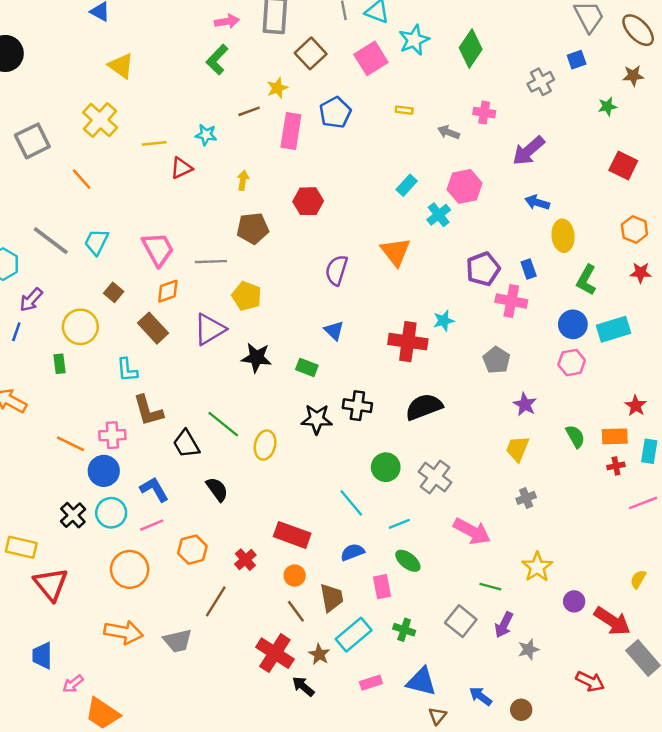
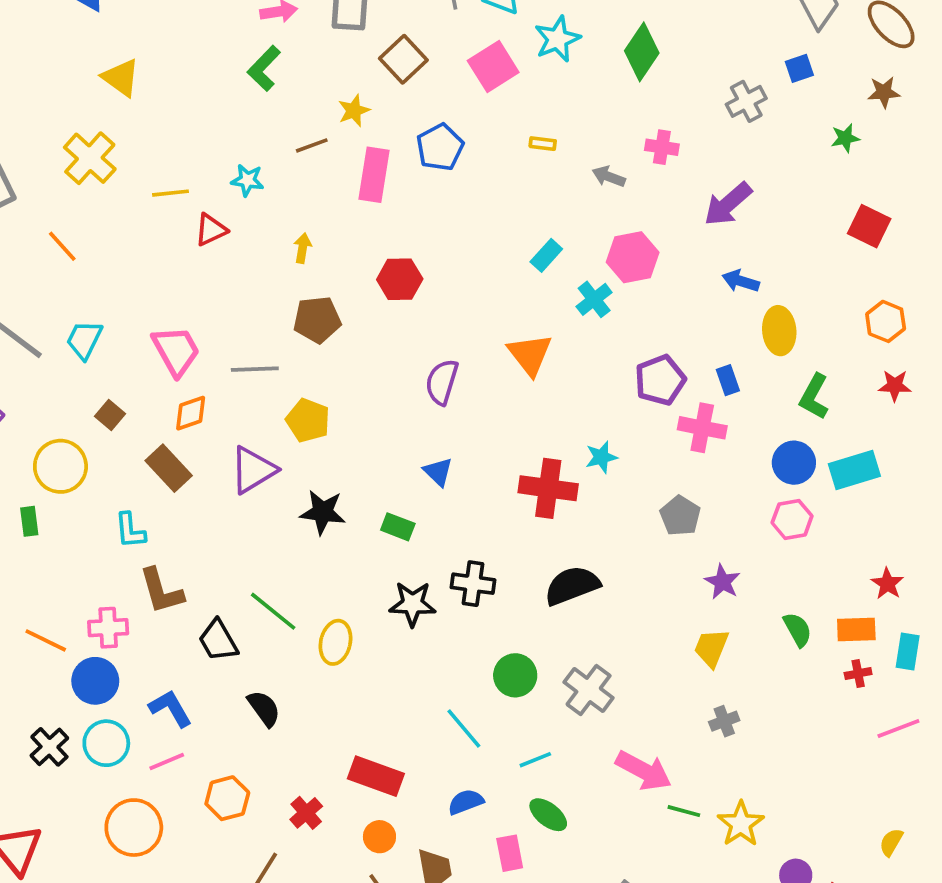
green line: (490, 587) -> (684, 811), moved

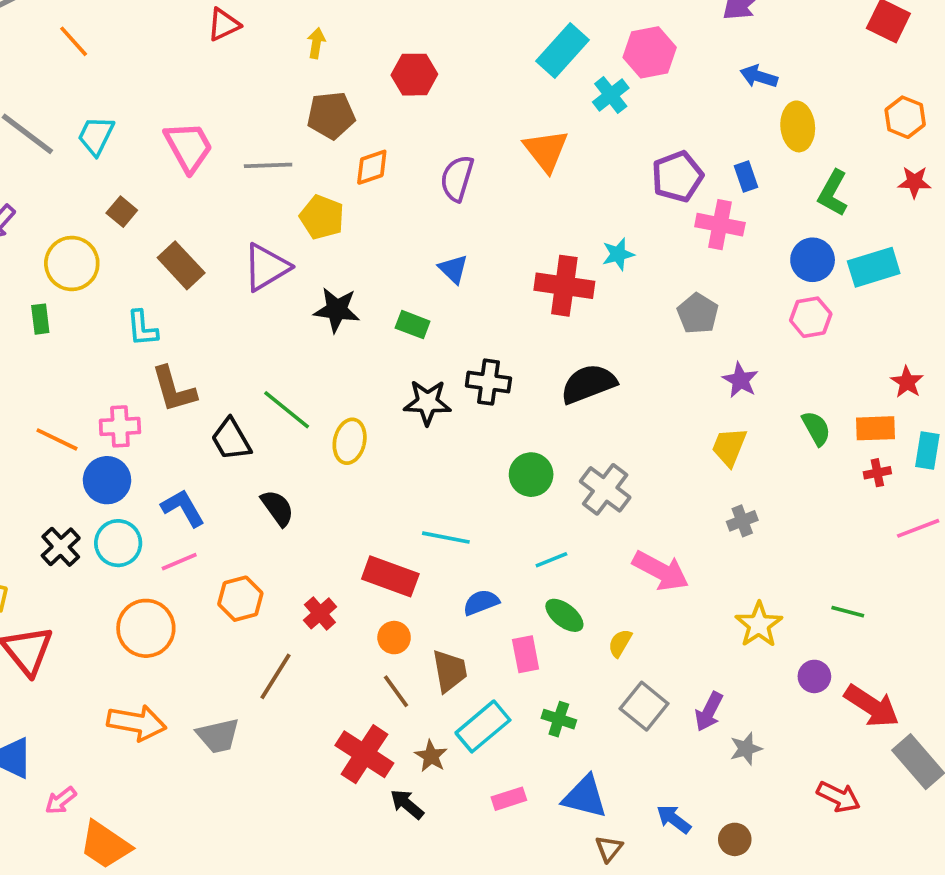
cyan rectangle: (546, 255) -> (563, 51), size x1.6
orange diamond: (191, 413) -> (372, 167), moved
cyan line: (464, 729) -> (446, 538), moved, turned -39
green line: (684, 811) -> (848, 612), moved
yellow semicircle: (891, 842) -> (620, 643), moved

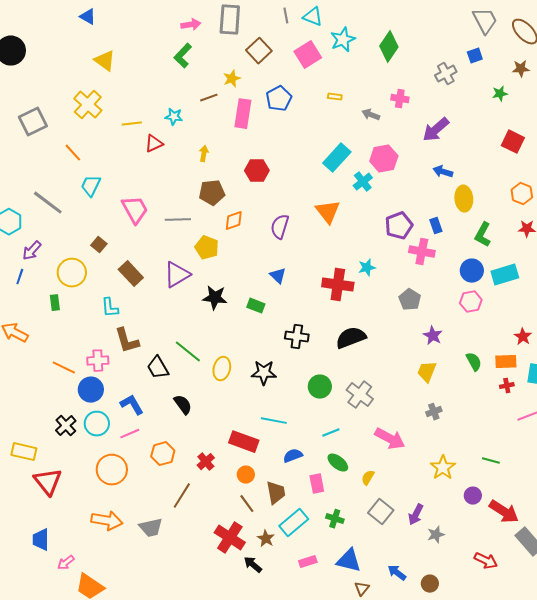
cyan trapezoid: (96, 136) -> (91, 186), moved
black star: (427, 402) -> (264, 373), moved

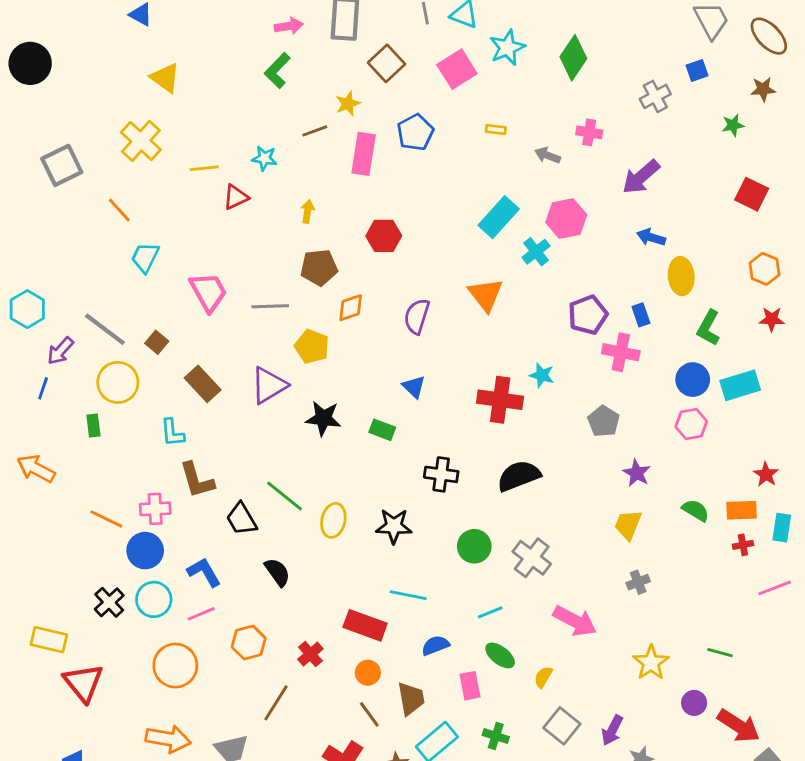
gray line: (48, 203) -> (105, 329), moved
cyan star: (367, 268) -> (542, 375), turned 30
green semicircle: (474, 362) -> (696, 510), turned -30

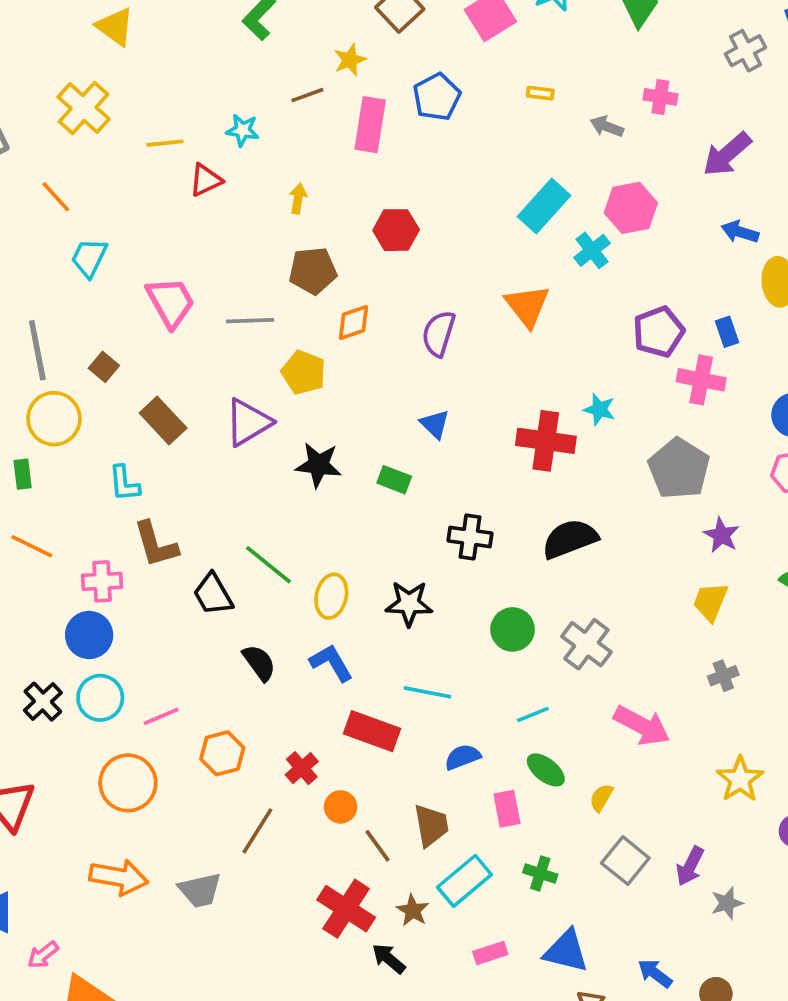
gray line: (105, 329) -> (37, 350), turned 42
gray pentagon: (604, 421) -> (679, 469), size x1.5
orange line: (106, 519) -> (32, 546), moved
blue L-shape: (204, 572) -> (331, 663), moved
orange circle: (368, 673) -> (341, 807), moved

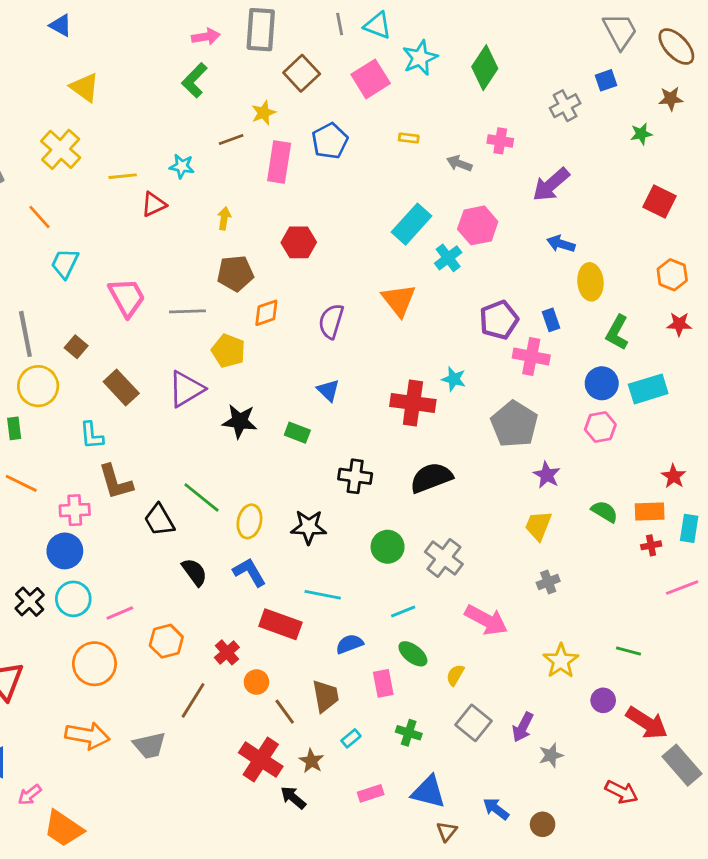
cyan rectangle: (464, 881) -> (351, 738), size x0.5

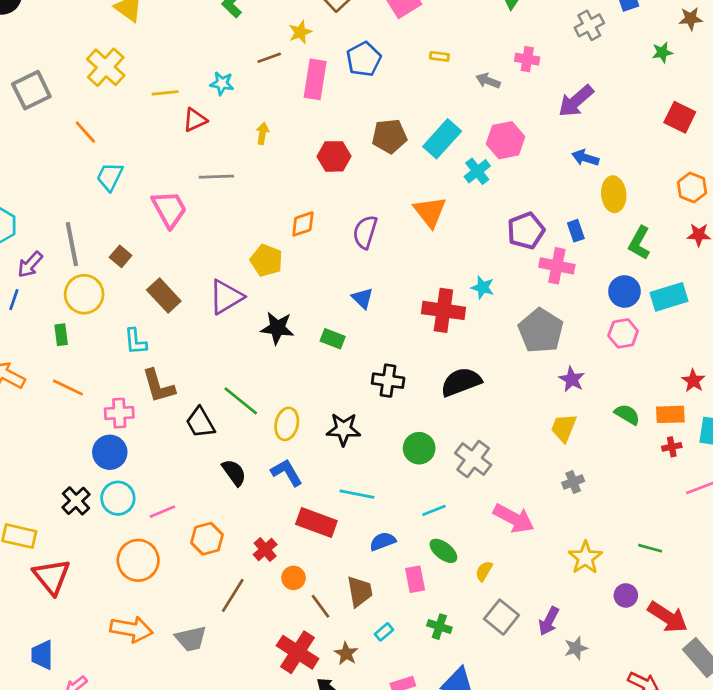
brown pentagon: (235, 273) -> (389, 136), moved
gray line: (187, 311) -> (216, 177), moved

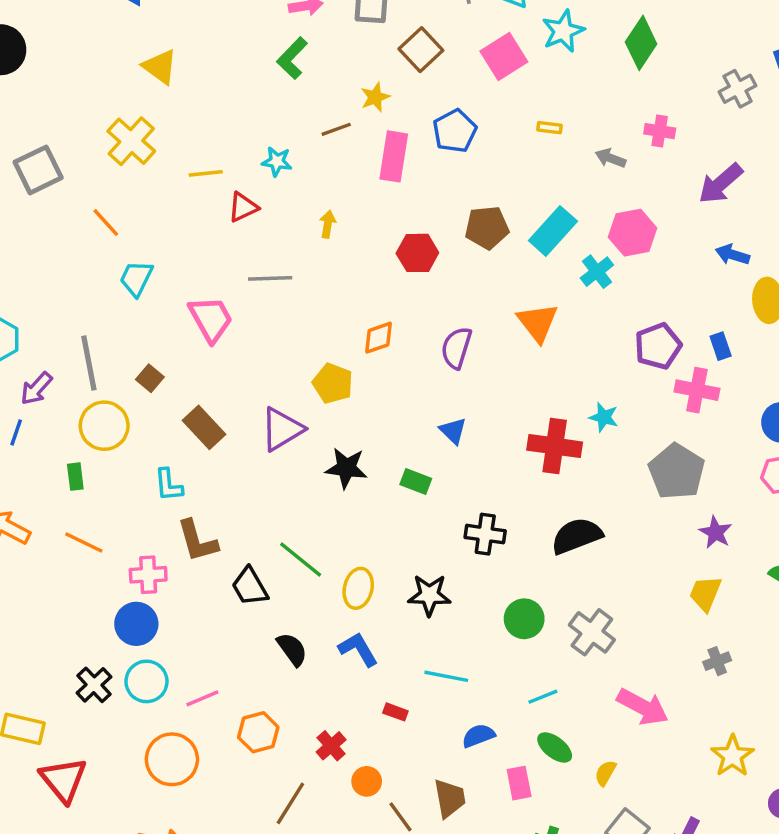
red rectangle: (316, 522) -> (395, 712), size x0.5

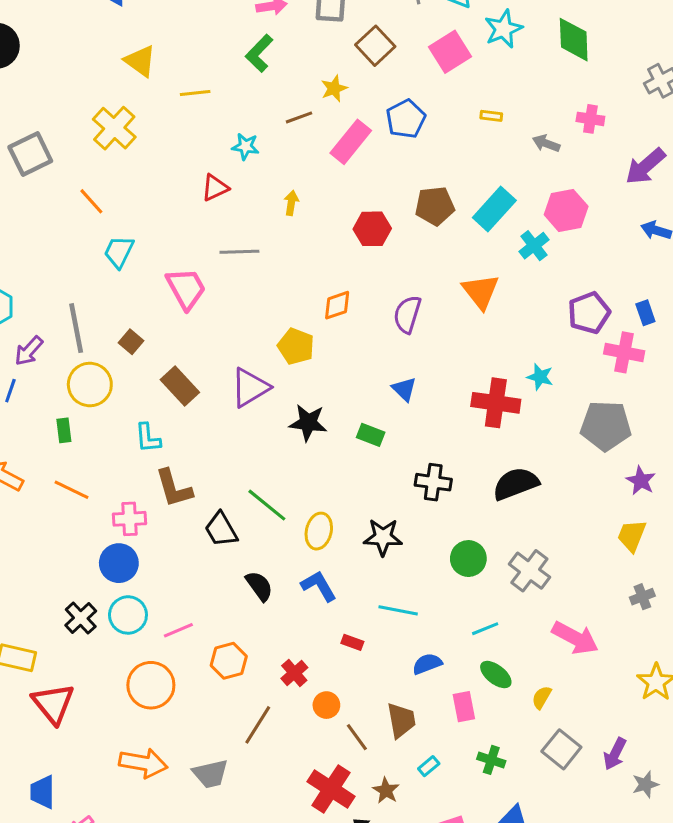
green diamond: (641, 43) -> (574, 40), turned -36
pink rectangle: (394, 156) -> (351, 142), turned 30
yellow line: (206, 173) -> (195, 93), moved
gray pentagon: (677, 471) -> (606, 426), turned -30

